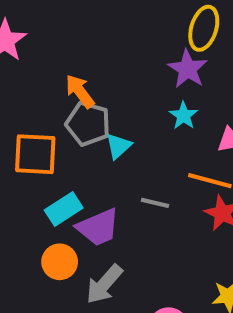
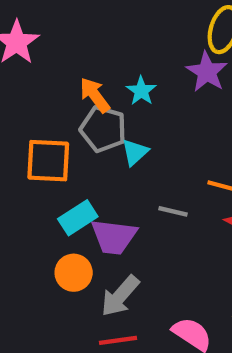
cyan star: (183, 116) -> (141, 91), moved
purple trapezoid: (98, 227) -> (114, 237), turned 30

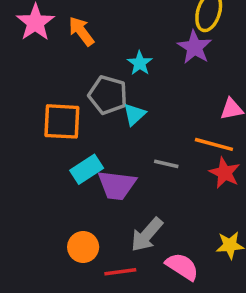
orange arrow: (95, 95) -> (81, 31), moved
orange circle: (74, 273) -> (83, 247), moved
gray arrow: (120, 296) -> (147, 235), moved

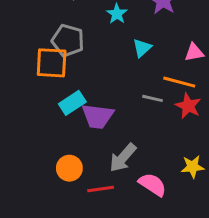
gray pentagon: (108, 95) -> (68, 41), moved
cyan triangle: (134, 114) -> (142, 48), moved
gray line: (166, 164) -> (152, 98), moved

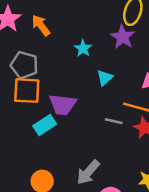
gray pentagon: (68, 41) -> (24, 65), moved
purple trapezoid: (98, 116) -> (63, 105), moved

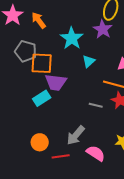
cyan star: (83, 48) -> (72, 38), size x1.6
orange square: (27, 91) -> (42, 63), moved
gray line: (114, 121) -> (96, 105), moved

